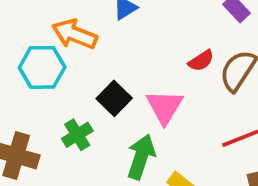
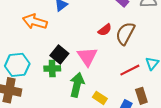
cyan hexagon: (42, 67) -> (17, 65), moved
green cross: (77, 135) -> (52, 68), moved, turned 35

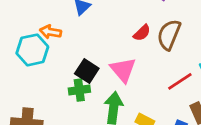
orange arrow: (35, 22) -> (51, 32), size x0.7
cyan hexagon: (17, 65) -> (32, 50), moved

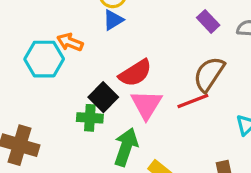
red semicircle: (142, 33) -> (135, 73), moved, size x1.5
red line: (180, 81) -> (193, 101), moved

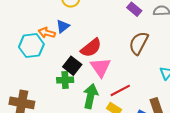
blue triangle: (113, 20) -> (63, 26), moved
red line: (193, 101) -> (120, 90), moved

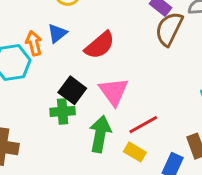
orange arrow: (47, 33) -> (34, 43), turned 63
brown semicircle: (139, 43) -> (169, 29), moved
red semicircle: (91, 48) -> (100, 45), moved

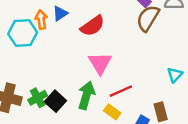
black square: (72, 90) -> (55, 101), moved
green cross: (63, 111) -> (38, 98), moved, turned -30

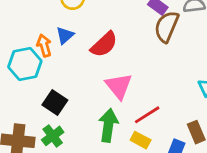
black square: (55, 101) -> (55, 102), moved

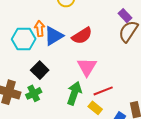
blue triangle: (65, 35) -> (54, 36), moved, size x1.5

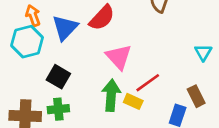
orange arrow: (40, 28) -> (33, 15), moved
green cross: (34, 93) -> (58, 109), turned 35
yellow rectangle: (95, 108) -> (133, 101), moved

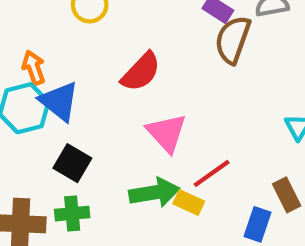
blue triangle: (65, 28) -> (59, 101), moved, turned -36
green arrow: (111, 95) -> (154, 193), turned 76

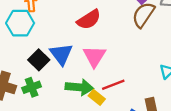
blue triangle: (59, 101) -> (61, 54), moved
green cross: (72, 214) -> (32, 87), turned -30

